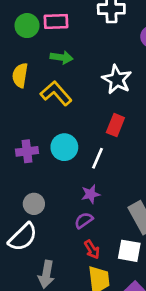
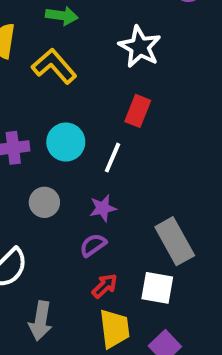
gray circle: (34, 204) -> (44, 202), moved
red arrow: (92, 249) -> (105, 286), turned -102

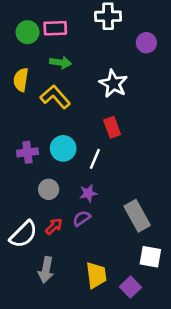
red rectangle: (138, 111) -> (112, 127), turned -42
red arrow: (105, 286) -> (54, 226), moved
white square: (157, 288) -> (150, 257), moved

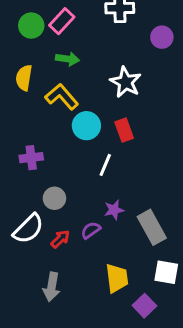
pink rectangle: (55, 28) -> (62, 21), turned -45
cyan circle: (63, 148) -> (86, 126), moved
purple star: (88, 193) -> (114, 210), moved
white semicircle: (24, 234) -> (28, 229), moved
yellow trapezoid: (96, 275) -> (117, 278), moved

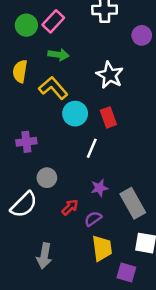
purple semicircle: (91, 230) -> (93, 219), moved
red arrow: (60, 239) -> (70, 207), moved
purple square: (144, 306) -> (126, 273), turned -30

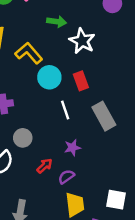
green arrow: (58, 55) -> (57, 22), moved
white line: (92, 148) -> (65, 110), turned -42
gray rectangle: (133, 203) -> (104, 116), moved

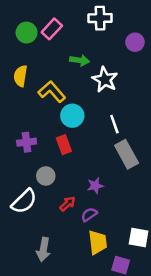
red rectangle: (81, 81) -> (64, 145), moved
white line: (65, 110) -> (114, 124), moved

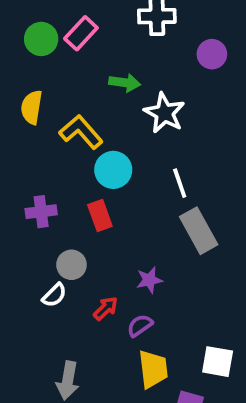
white semicircle: (24, 201) -> (54, 295), moved, size x0.6

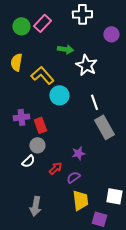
red rectangle: (100, 215) -> (40, 125), moved

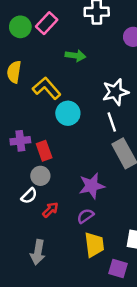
white star: (86, 65) -> (115, 92), moved, turned 30
purple star: (78, 153) -> (92, 186), size x1.5
red arrow: (55, 168) -> (50, 210), moved

